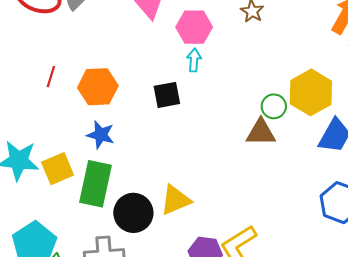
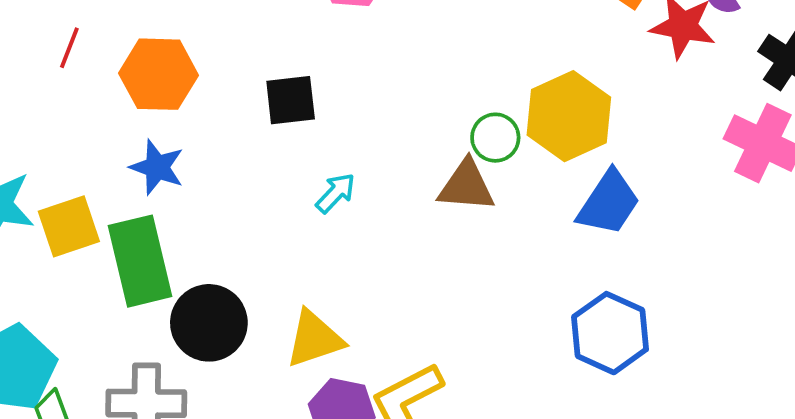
cyan arrow: (194, 60) -> (336, 193), moved, turned 35
green rectangle: (96, 184) -> (140, 261), turned -30
yellow triangle: (175, 200) -> (314, 339), moved

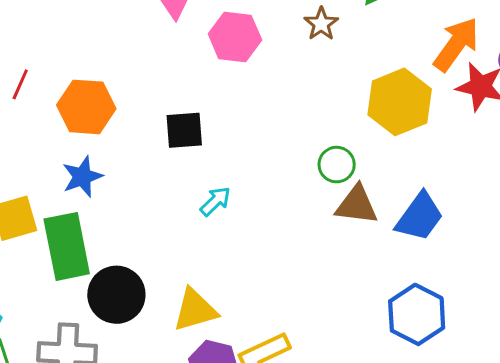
yellow hexagon: (569, 116) -> (400, 102), moved
blue star: (157, 167) -> (82, 177), turned 30
brown triangle: (466, 186) -> (357, 205), moved

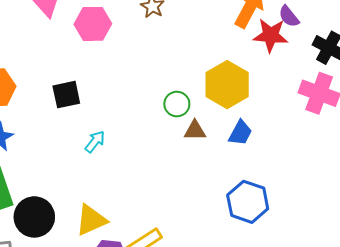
yellow hexagon: (400, 102) -> (227, 85), moved
brown triangle: (357, 205) -> (195, 131), size x0.7
blue trapezoid: (420, 217) -> (240, 133), size x0.7

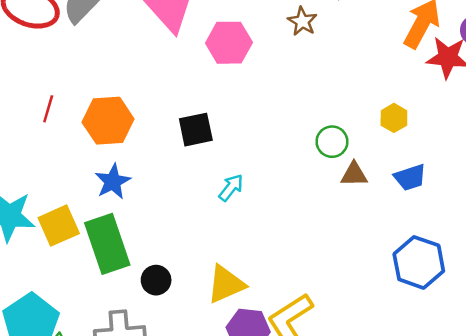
yellow hexagon: (227, 85) -> (394, 118), size x0.5
blue trapezoid: (240, 133) -> (410, 177), turned 44
black circle: (34, 217) -> (156, 280), size x0.6

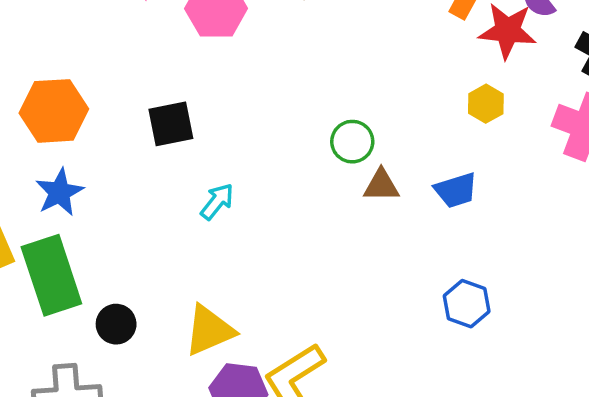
yellow hexagon: (394, 118) -> (486, 104), moved
blue hexagon: (419, 262) -> (467, 304), size x0.7

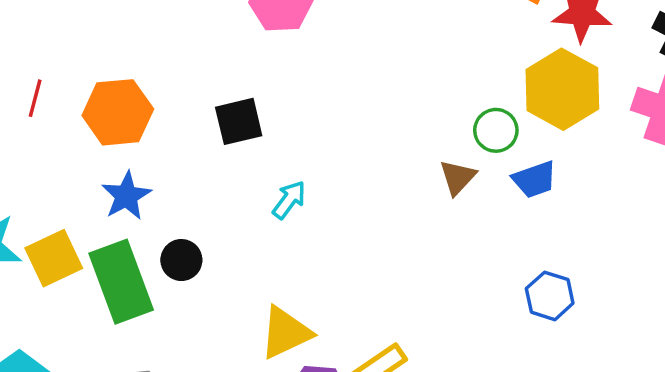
yellow hexagon: (486, 104) -> (562, 89), size x2.0
green circle: (352, 142) -> (496, 130), moved
brown triangle: (381, 185) -> (458, 177), turned -45
black circle: (116, 324) -> (181, 260), moved

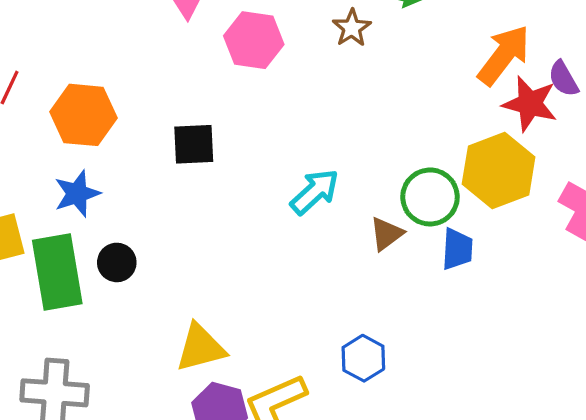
green circle: (496, 130) -> (430, 197), size x1.4
blue trapezoid: (535, 179) -> (457, 249), turned -78
cyan arrow: (289, 200) -> (315, 192), moved, size x1.4
blue hexagon: (550, 296) -> (363, 358), moved

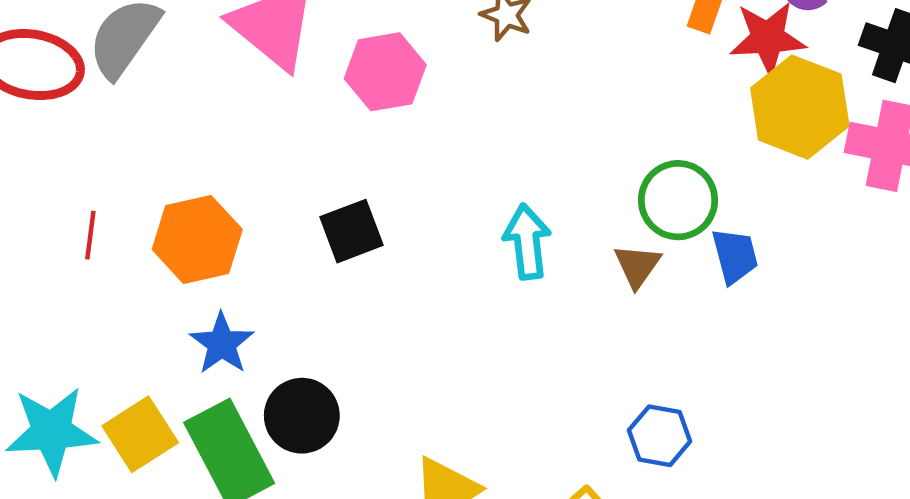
yellow hexagon: (499, 170) -> (800, 107), moved
cyan arrow: (315, 192) -> (527, 242), turned -36
black circle: (117, 262) -> (302, 416), size x1.4

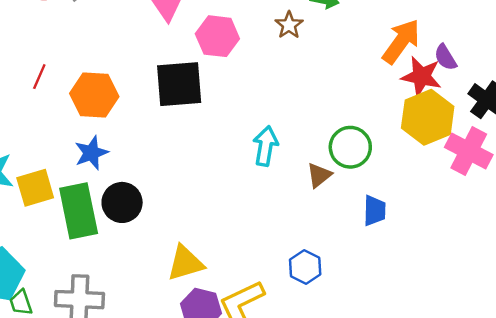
black square: (352, 231) -> (179, 84), moved, size x1.5
blue trapezoid: (735, 256) -> (375, 211), moved

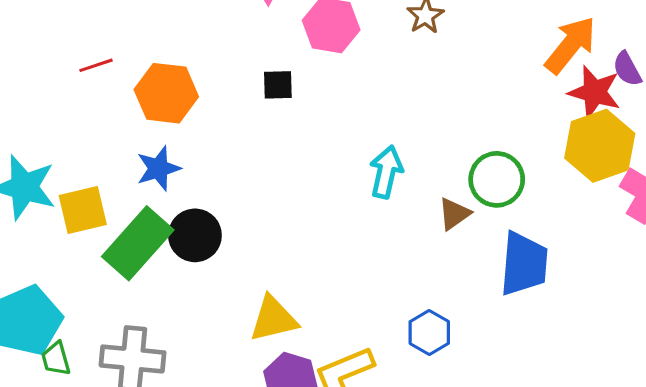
red line: (39, 77) -> (96, 65), turned 45
black square: (179, 84) -> (278, 85), size x0.5
green rectangle: (79, 211) -> (138, 243), turned 50
blue trapezoid: (375, 211) -> (524, 264), size x1.6

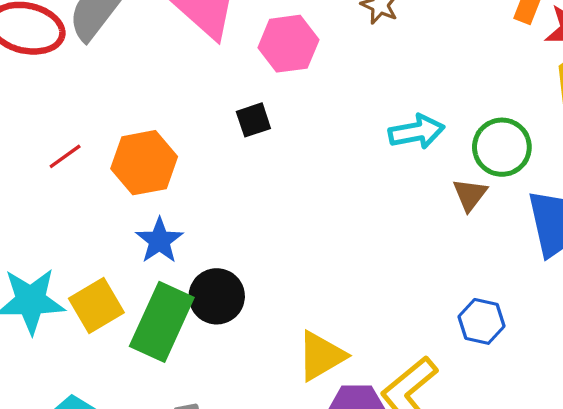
cyan arrow: (386, 172) -> (417, 132), moved, turned 84

